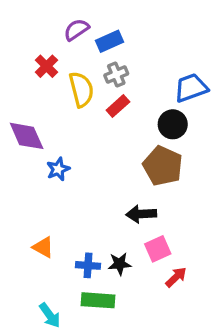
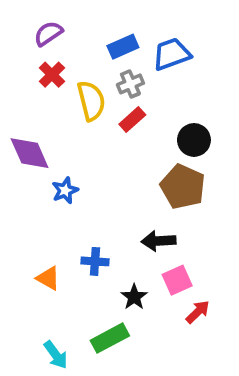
purple semicircle: (76, 30) -> (48, 34), moved
blue trapezoid: (191, 88) -> (172, 54), moved
black star: (120, 264) -> (134, 297), turned -30
blue cross: (88, 265) -> (95, 261), moved
green rectangle: (98, 300) -> (110, 338), turned -32

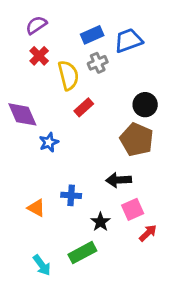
red rectangle: (132, 119) -> (84, 107), moved

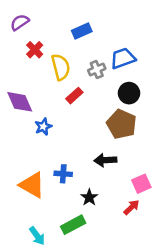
purple semicircle: (36, 25) -> (20, 22), moved
blue trapezoid: (128, 40) -> (123, 58), moved
gray cross: (98, 63) -> (97, 70), moved
orange triangle: (36, 208) -> (32, 185), size x1.6
pink square: (133, 209) -> (141, 184), moved

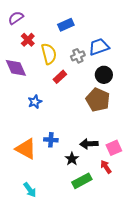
purple diamond: (20, 102) -> (16, 68), moved
black arrow: (105, 160) -> (89, 144), moved
red arrow: (131, 207) -> (106, 167), turned -80
green rectangle: (73, 225) -> (82, 181), moved

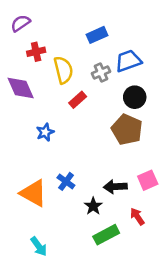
blue rectangle: (66, 25) -> (97, 35), moved
red cross: (28, 40) -> (36, 52), turned 32
blue cross: (51, 140) -> (66, 181), turned 32
pink square: (114, 148) -> (148, 180), moved

